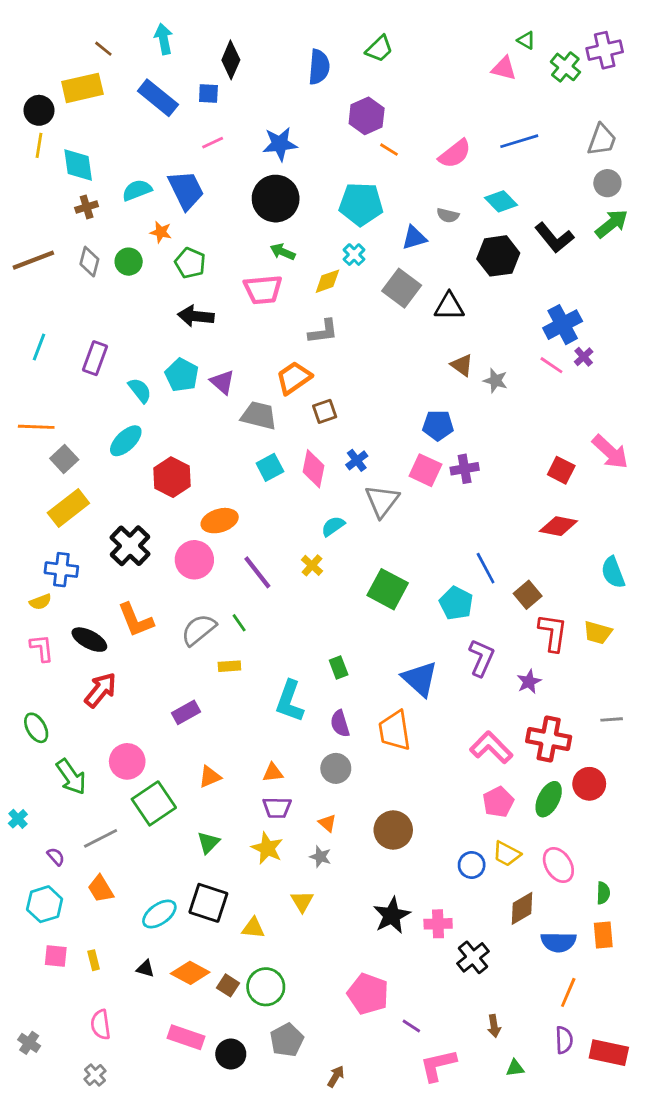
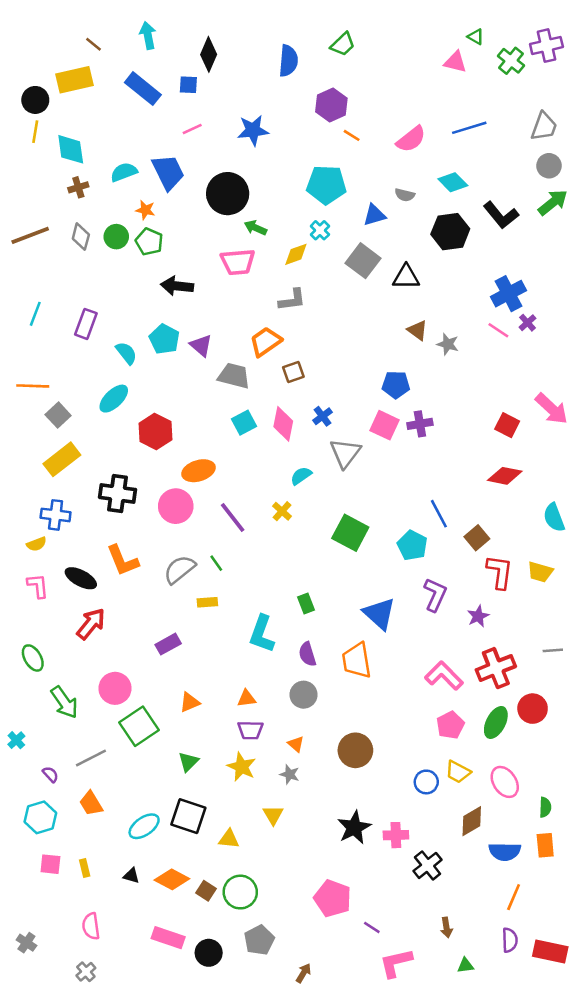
black circle: (276, 199) -> (228, 194), moved
green pentagon: (190, 263) -> (149, 242), moved
black cross: (130, 546) -> (118, 493), turned -36
red cross: (549, 739) -> (496, 668), turned -33

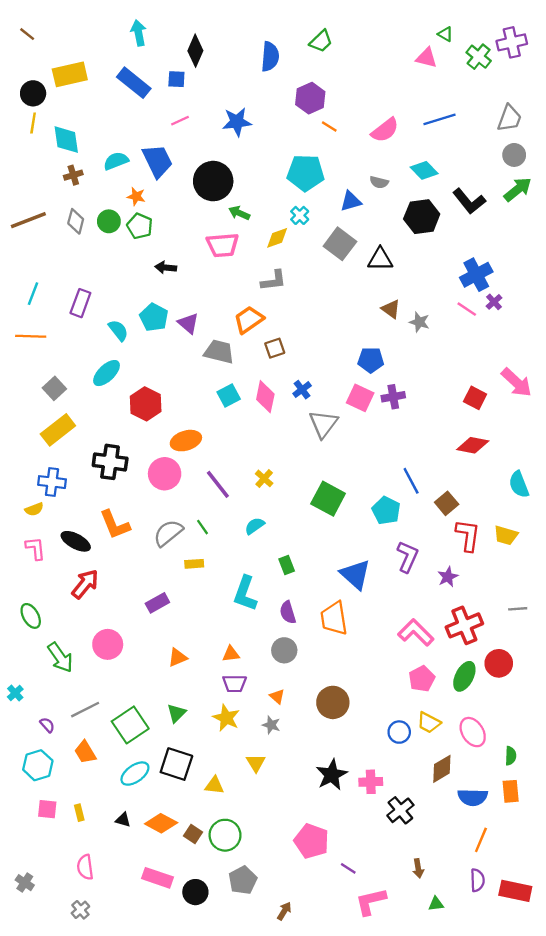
brown line: (93, 44) -> (27, 34), moved
black arrow: (177, 286) -> (166, 268), size x0.7
orange line: (33, 386) -> (31, 336), moved
cyan semicircle: (301, 476) -> (255, 526), moved
green square: (139, 726) -> (130, 725), moved

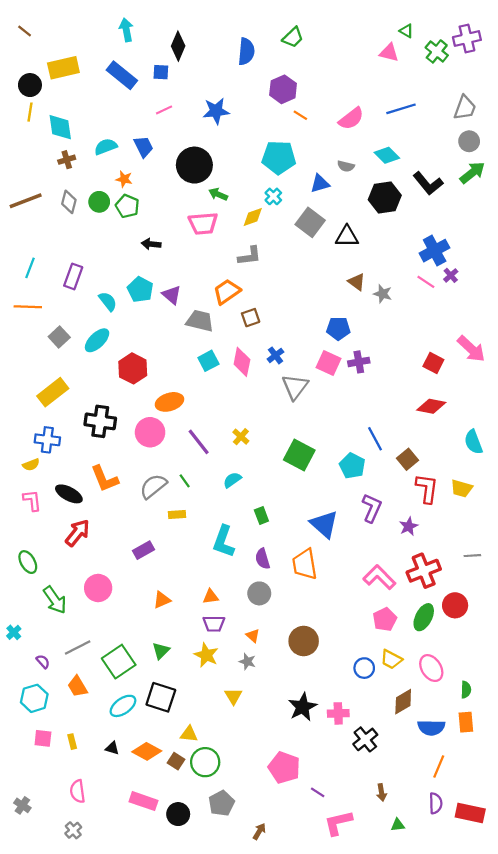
blue trapezoid: (157, 161) -> (144, 147), size x0.7
gray square: (54, 388) -> (59, 337), moved
yellow triangle: (214, 785) -> (189, 734), moved

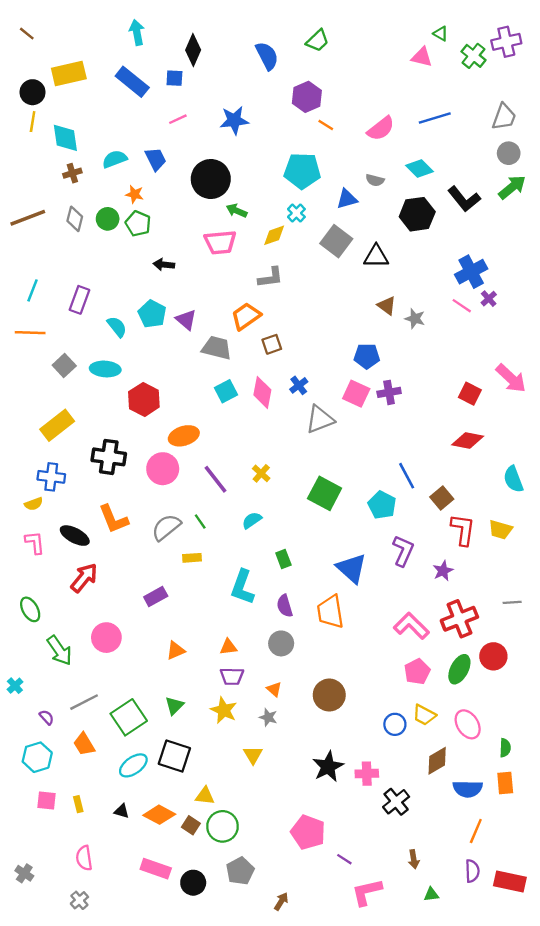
blue semicircle: (246, 51) -> (267, 56), turned -32
cyan ellipse: (97, 340) -> (105, 369), turned 48
gray triangle: (295, 387) -> (320, 419), turned 32

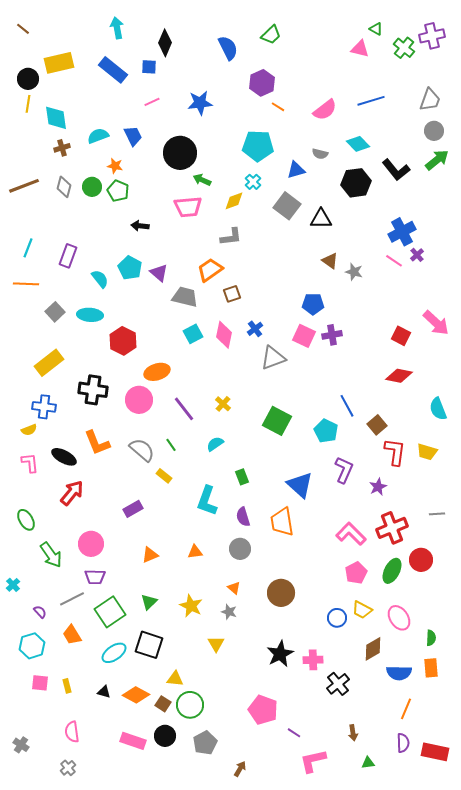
gray semicircle: (166, 527) -> (142, 450), turned 80
yellow rectangle: (192, 558) -> (164, 476), turned 42
purple trapezoid: (232, 676) -> (95, 577), moved
black circle: (193, 883) -> (165, 736), moved

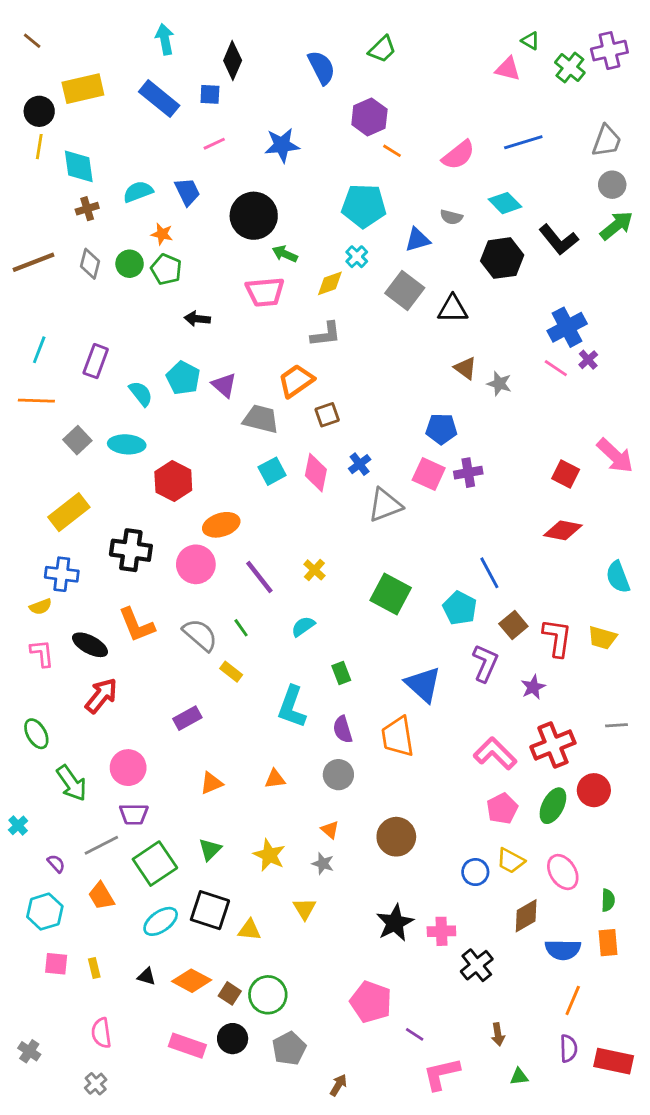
brown square: (377, 425) -> (513, 625), moved
yellow triangle: (175, 679) -> (249, 930), moved

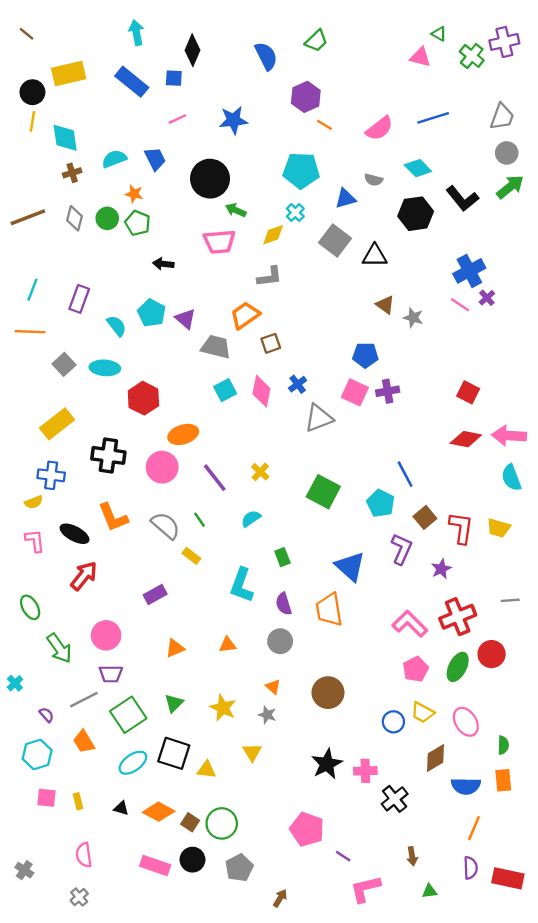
pink arrow: (615, 456) -> (509, 436), moved, turned 140

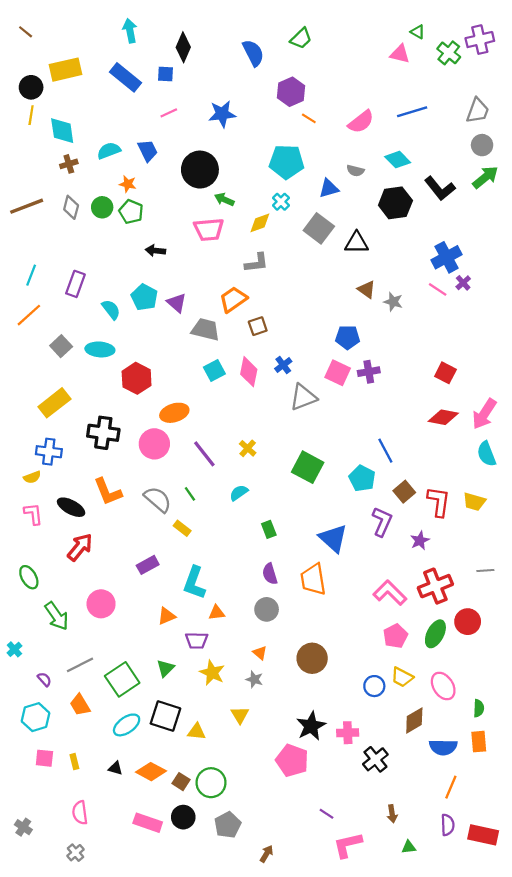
orange line: (30, 332) -> (29, 315), turned -44
pink arrow: (509, 436) -> (484, 414), turned -60
cyan L-shape: (242, 585) -> (194, 583), moved
purple trapezoid: (111, 674) -> (197, 640), moved
pink pentagon: (307, 829) -> (292, 760), moved

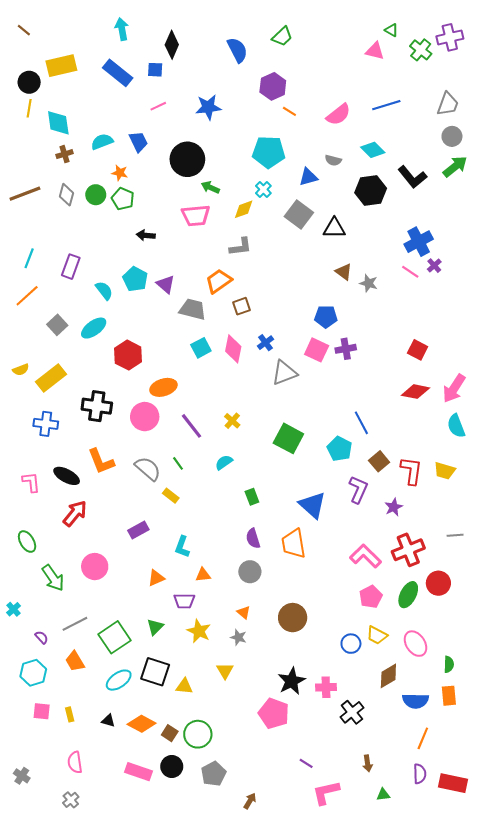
cyan ellipse: (100, 349) -> (94, 328), turned -40
yellow semicircle: (32, 477) -> (21, 370), moved
cyan L-shape: (194, 583) -> (182, 547), size x0.7

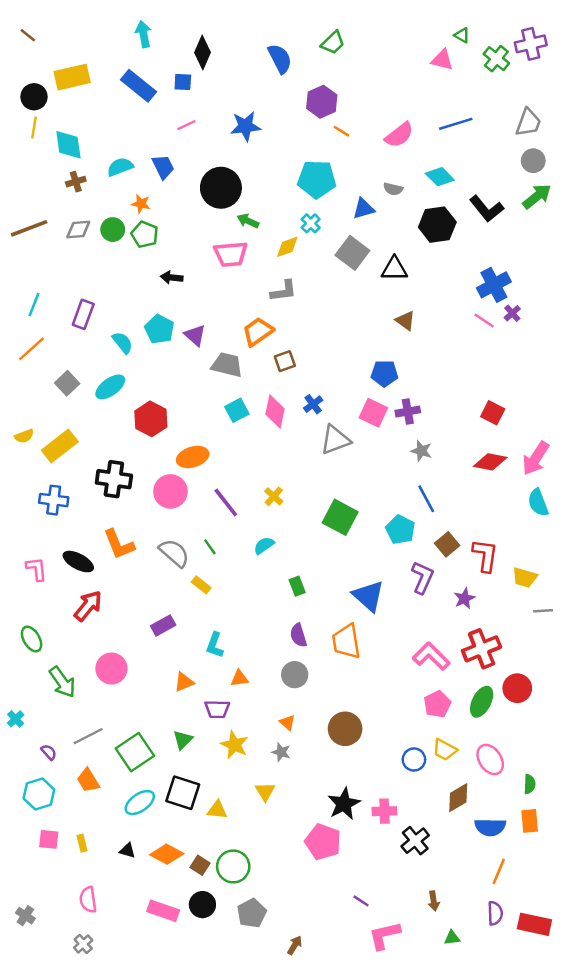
gray diamond: (67, 195) -> (78, 230), turned 70
gray star: (369, 283) -> (421, 451), moved
yellow trapezoid: (445, 471) -> (525, 578), moved
gray line: (455, 535) -> (543, 611), moved

